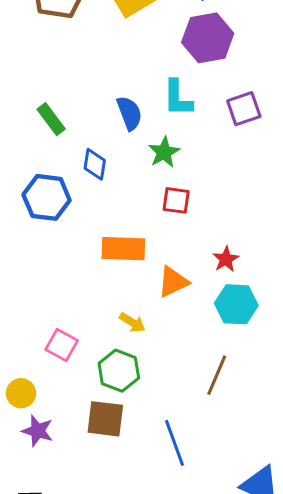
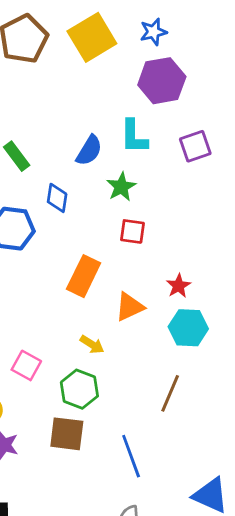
blue semicircle: (129, 113) -> (89, 150), turned 52
orange rectangle: (123, 249) -> (84, 276), turned -66

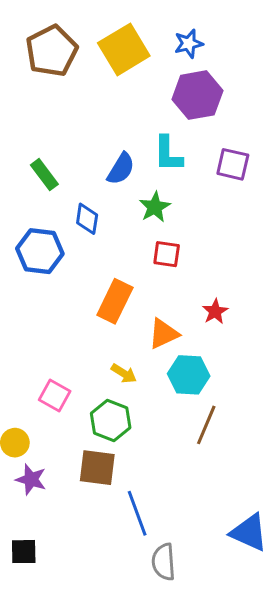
purple square: (195, 146) -> (233, 164), turned 32
cyan hexagon: (188, 328) -> (189, 375), moved
blue line: (131, 456) -> (137, 513), moved

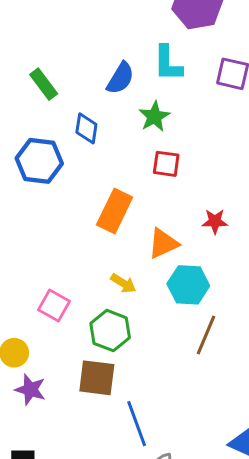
red star: (215, 312) -> (215, 221), turned 30

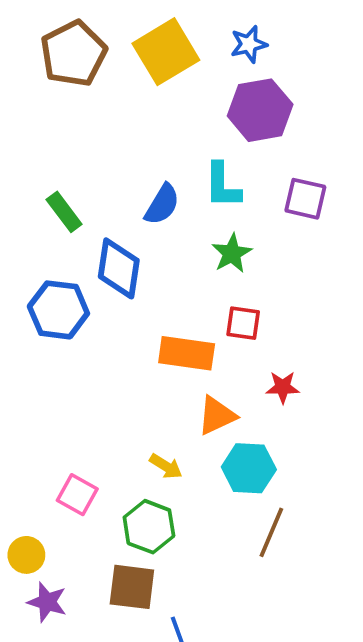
green star: (154, 117) -> (232, 253), moved
blue diamond: (86, 128) -> (119, 268), size x1.5
red square: (166, 164) -> (243, 323), moved
orange rectangle: (115, 211) -> (187, 353), moved, turned 72

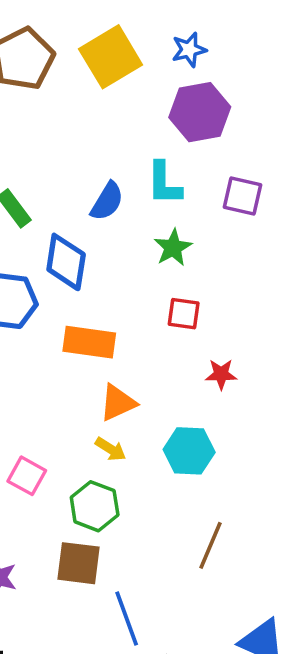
orange rectangle: (187, 353) -> (89, 342), moved
orange triangle: (217, 415) -> (118, 403), moved
brown line: (271, 532) -> (210, 545), moved

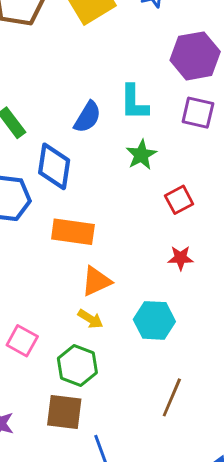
purple hexagon: (200, 112) -> (195, 56), moved
red square: (184, 314) -> (179, 200), moved, turned -36

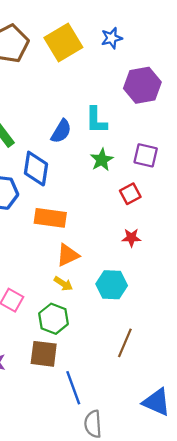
purple square: (198, 113) -> (146, 155), moved

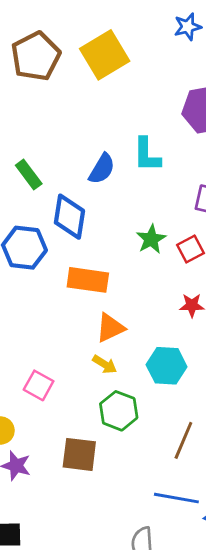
blue star: (112, 38) -> (188, 27), moved
green star: (102, 160) -> (151, 239), moved
green hexagon: (54, 319) -> (119, 411), moved
blue line: (73, 388) -> (176, 498), moved, turned -60

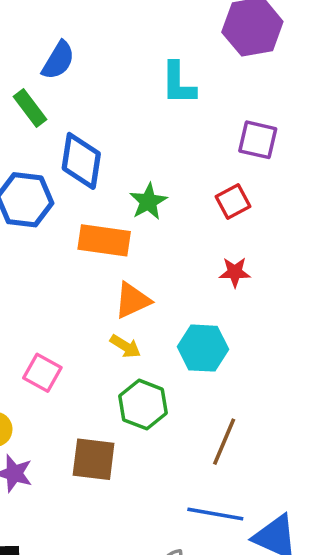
blue semicircle: (102, 169) -> (58, 60), moved
green star: (151, 239) -> (148, 202), moved

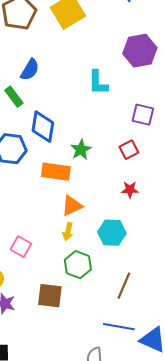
yellow arrow: (125, 346) -> (68, 232), turned 72

